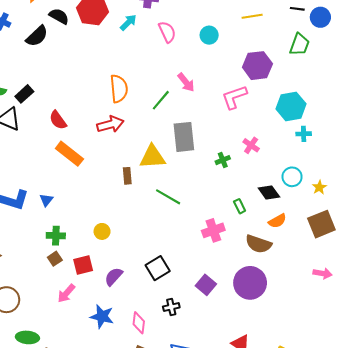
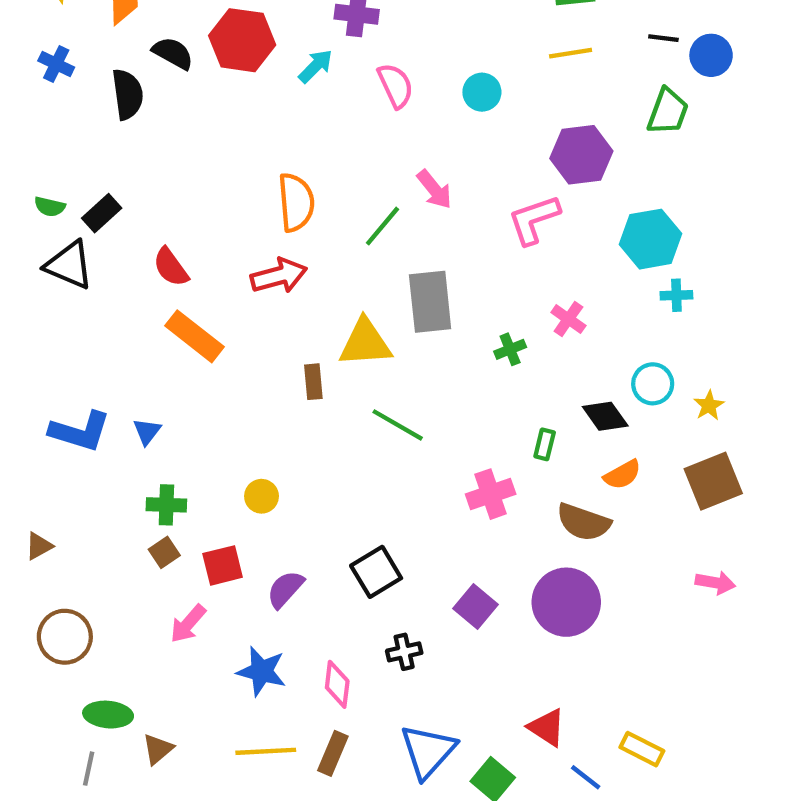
black semicircle: (37, 36) -> (128, 94), turned -55
green rectangle: (240, 206) -> (545, 444), turned 40

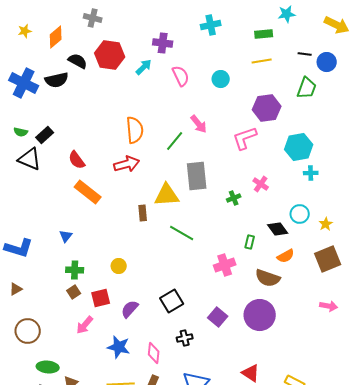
blue cross: (56, 64) -> (24, 83), moved, size x1.8
black semicircle: (128, 94) -> (57, 80), turned 85
blue L-shape: (80, 431) -> (19, 248), moved

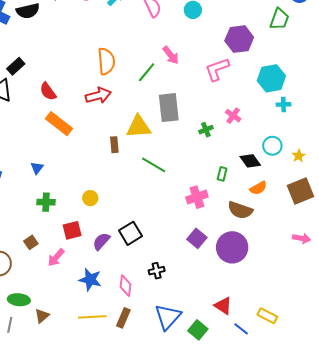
brown square: (74, 292) -> (31, 242), moved
black square: (172, 301) -> (130, 233), moved
purple square: (218, 317) -> (197, 238), moved

